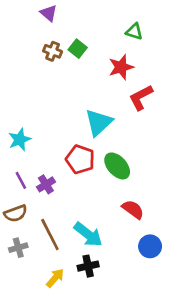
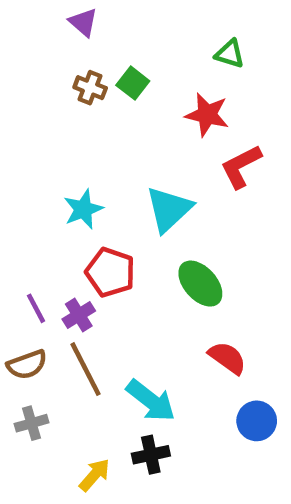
red star: (121, 67) -> (207, 115), turned 30
cyan star: (20, 140) -> (83, 209), moved
red pentagon: (80, 159) -> (110, 272), moved
brown line: (50, 234) -> (86, 369), moved

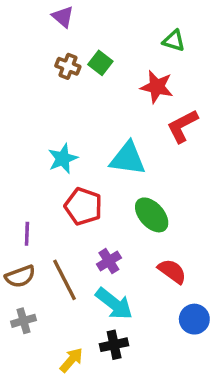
cyan triangle: (169, 209) -> (128, 159), turned 51
purple line: (36, 308) -> (27, 234), turned 30
purple cross: (79, 315) -> (109, 261), moved

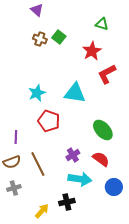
red star: (157, 87) -> (92, 51), turned 30
green ellipse: (152, 215) -> (103, 130), moved
purple cross: (109, 261) -> (73, 155), moved
cyan arrow: (114, 304) -> (80, 179), moved, turned -30

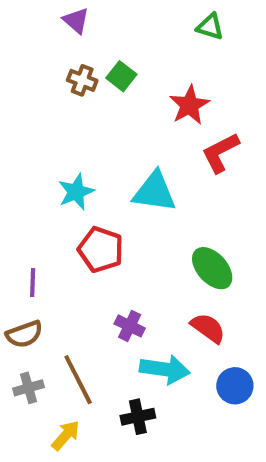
green triangle: (102, 24) -> (210, 27), moved
purple cross: (73, 155) -> (130, 326), moved, turned -32
brown line: (38, 164) -> (78, 380), moved
yellow arrow: (42, 211) -> (66, 435), moved

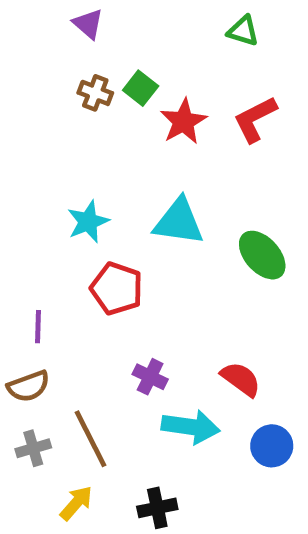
red star: (189, 105) -> (184, 122), moved
red L-shape: (220, 153) -> (255, 119), moved
green ellipse: (212, 268) -> (262, 255), moved
black cross: (138, 417) -> (157, 508), moved

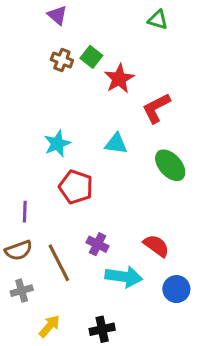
red L-shape: (255, 119) -> (156, 108), moved
cyan triangle: (179, 222) -> (116, 144), size x0.7
brown line: (90, 439) -> (59, 263), moved

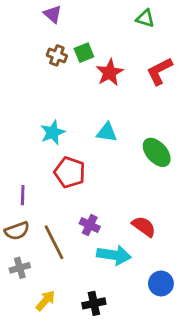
green square: (91, 57) -> (84, 53), turned 30
red L-shape: (156, 108) -> (160, 71), moved
blue circle: (176, 289) -> (161, 283), moved

